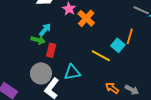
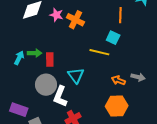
cyan arrow: (45, 30) -> (19, 58), moved
orange line: (130, 36) -> (120, 15), moved
cyan triangle: (72, 72) -> (76, 75), turned -42

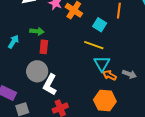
cyan square: (113, 38) -> (100, 25), moved
green arrow: (35, 53) -> (37, 31), moved
cyan triangle: (76, 75) -> (102, 64), moved

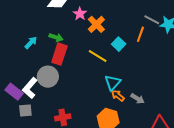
yellow line: (94, 45) -> (98, 56), moved
red rectangle: (44, 47) -> (59, 54), size x1.5
white L-shape: (50, 85) -> (30, 88), moved

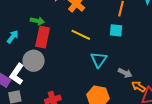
cyan arrow: (31, 43) -> (13, 37), moved
cyan square: (119, 44) -> (116, 30), moved, turned -32
orange arrow: (118, 96) -> (138, 86), moved

